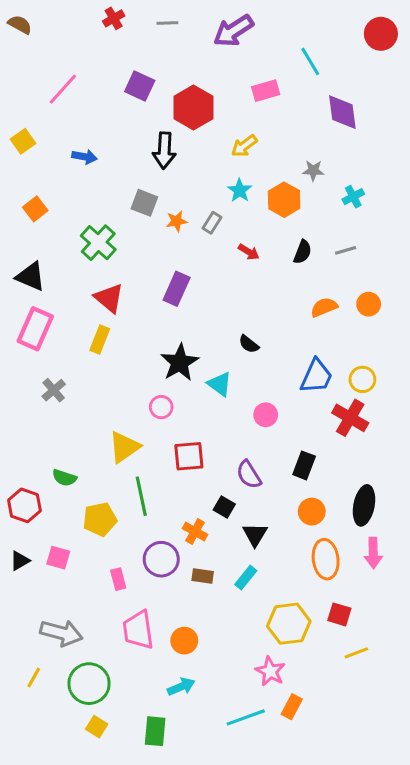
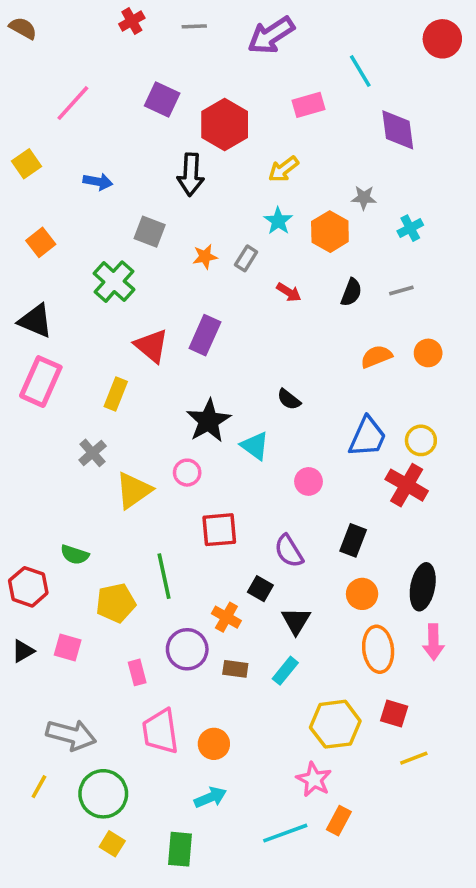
gray square: (144, 203) -> (150, 232), moved
red triangle: (109, 298) -> (151, 346), moved
gray cross: (54, 390) -> (93, 453), moved
yellow triangle: (124, 447) -> (134, 490), moved

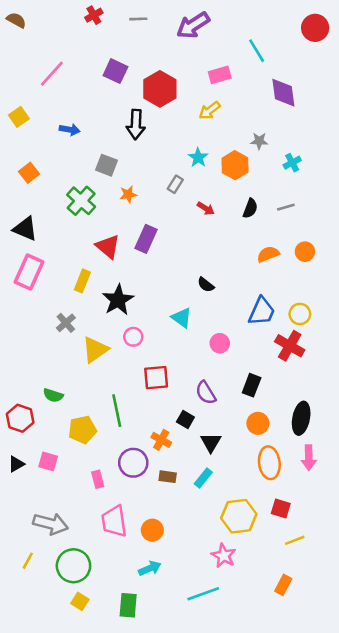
yellow arrow: (284, 169) -> (210, 110), moved
orange star: (205, 257) -> (128, 194), moved
black star: (209, 421) -> (118, 300), moved
orange rectangle: (339, 821) -> (283, 585), moved

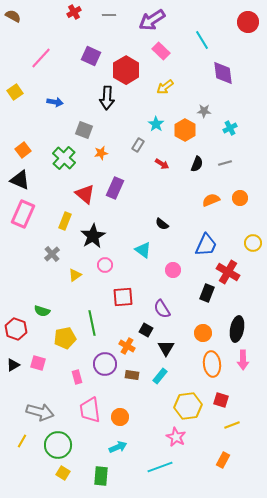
pink rectangle: (220, 75) -> (161, 51), moved, turned 60
orange square: (29, 173) -> (23, 150), moved
yellow circle: (300, 314) -> (253, 243), moved
yellow triangle: (95, 350) -> (75, 275), size x0.6
black rectangle: (252, 385) -> (207, 293), moved

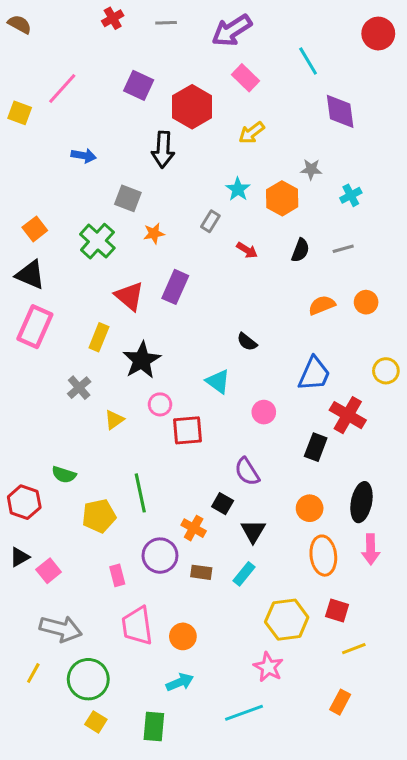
yellow square: (15, 92) -> (20, 113), moved, turned -35
red square: (123, 297) -> (187, 430), moved
pink square: (38, 363) -> (49, 571), moved, turned 35

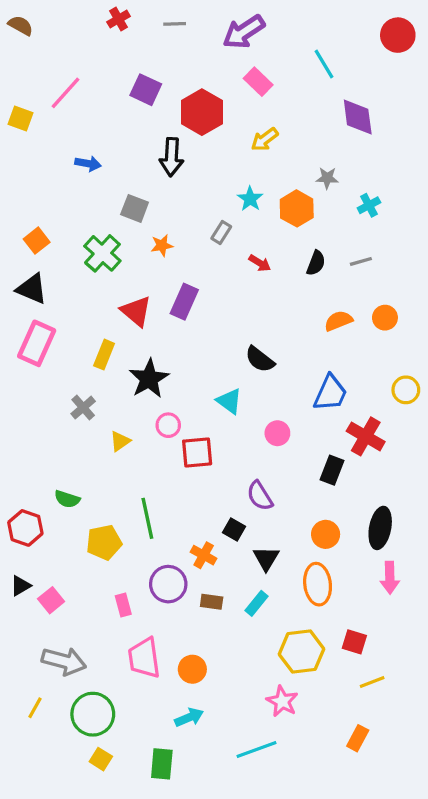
black semicircle: (247, 342) -> (260, 359), size x1.4
orange ellipse: (323, 556) -> (318, 584), moved

